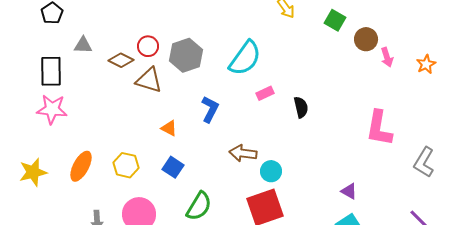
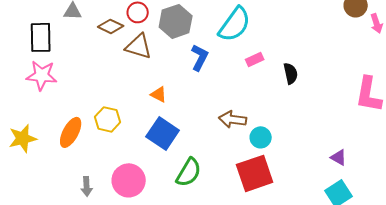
blue L-shape: (210, 109) -> (200, 57), moved
yellow hexagon: (126, 165) -> (108, 119), moved
blue square: (173, 167) -> (163, 133), size x1.5

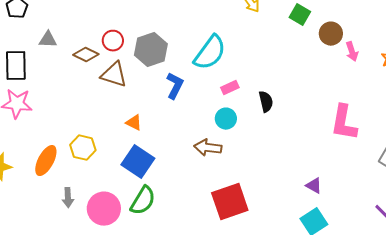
cyan circle: (261, 137) -> (226, 119), moved
green semicircle: (189, 172) -> (143, 201), moved
gray arrow: (87, 186) -> (68, 198), moved

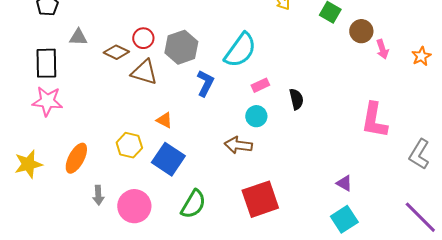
yellow hexagon: (83, 148) -> (129, 145), moved
green semicircle: (143, 201) -> (193, 204), moved

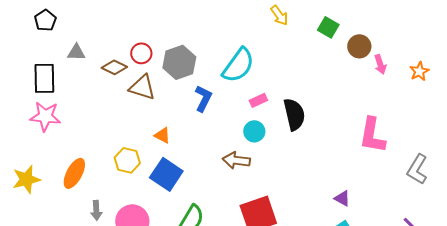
black semicircle: (296, 99) -> (294, 114), size x1.5

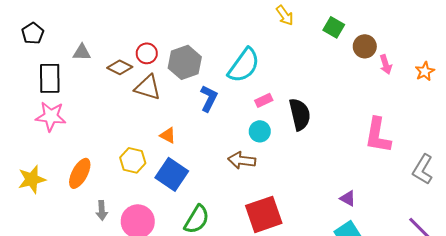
black pentagon: (45, 20) -> (33, 33), moved

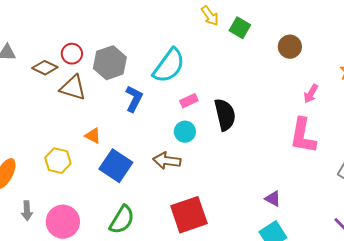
green square: (334, 27) -> (240, 28), moved
pink arrow: (386, 64) -> (311, 94), moved, turned 48
blue square: (172, 174) -> (116, 166), moved

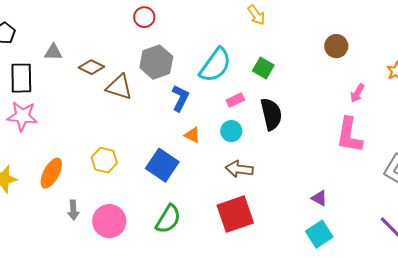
green square: (240, 28) -> (263, 68), moved
red circle: (72, 54) -> (144, 17), moved
orange triangle: (93, 136) -> (192, 135), moved
brown arrow: (167, 161) -> (239, 169), moved

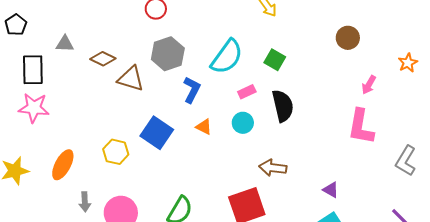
blue square: (162, 165) -> (157, 133), moved
brown arrow: (239, 169) -> (273, 168), moved

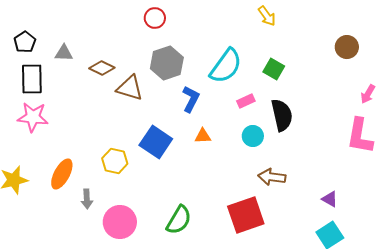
black pentagon: (16, 25) -> (25, 42), moved
cyan circle: (243, 123) -> (253, 136), moved
orange triangle: (204, 127) -> (203, 136), turned -30
gray arrow: (85, 202) -> (87, 199), moved

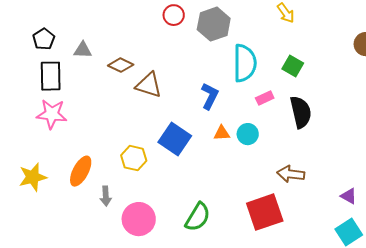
gray hexagon: (167, 63) -> (214, 24), moved
cyan semicircle: (226, 66) -> (245, 63), turned -36
cyan circle: (253, 136) -> (248, 134), moved

